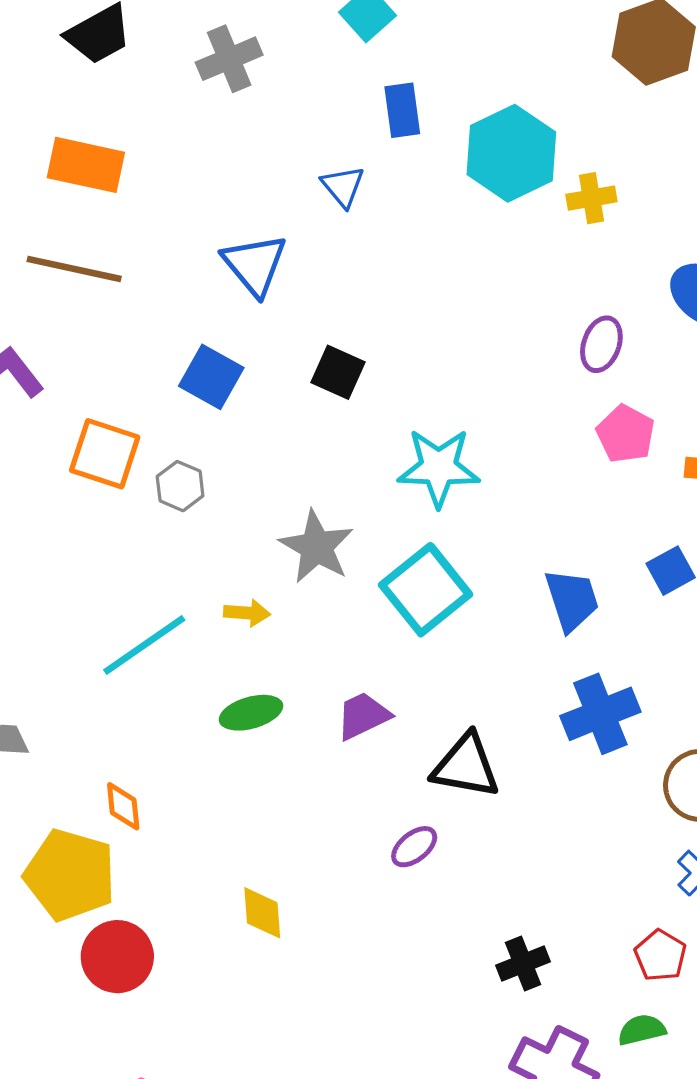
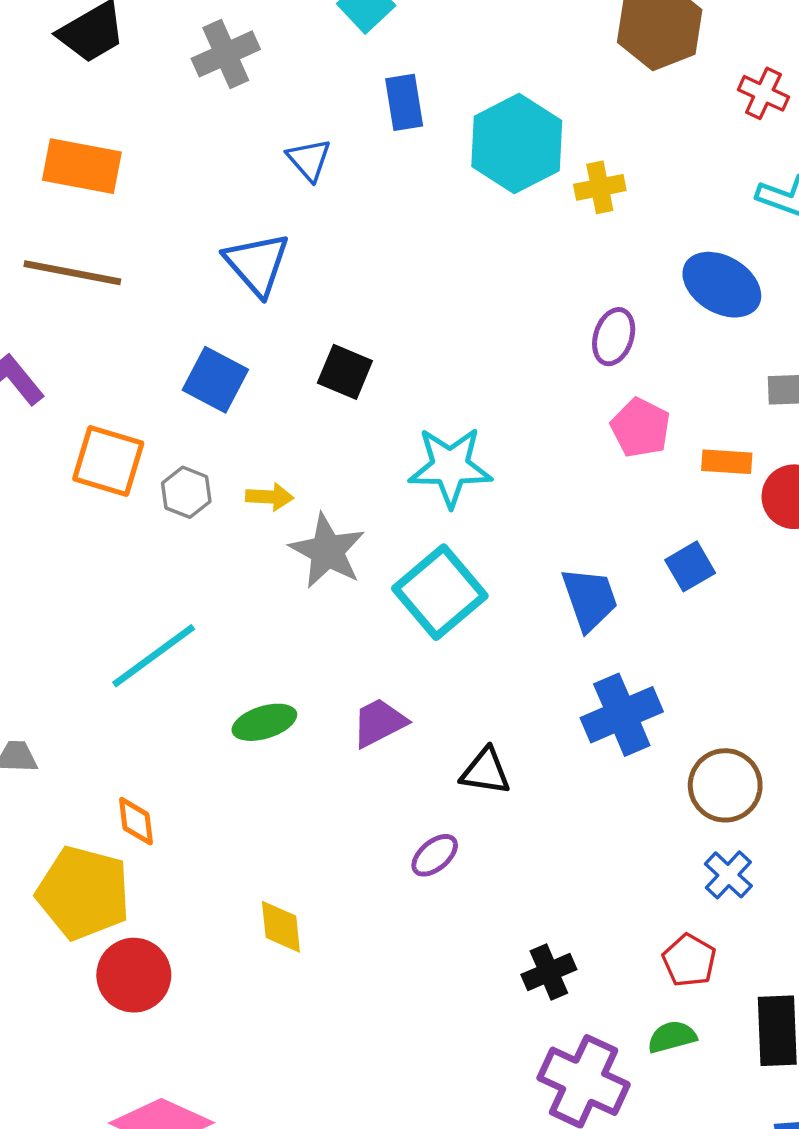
blue triangle: (343, 186) -> (309, 160), moved
yellow arrow: (247, 613) -> (270, 497), moved
black triangle: (466, 766) -> (486, 771), size x0.7

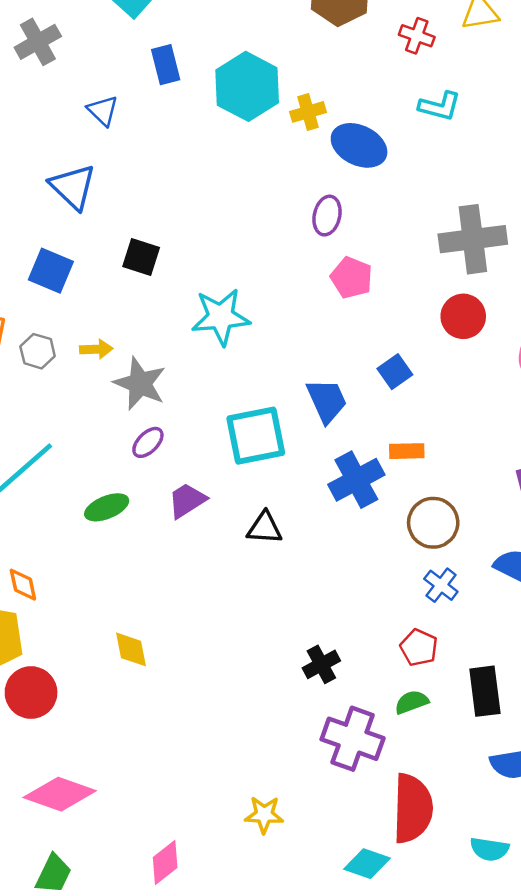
blue ellipse: (722, 285) -> (359, 145), moved
orange rectangle: (727, 462) -> (407, 451), moved
cyan square: (440, 592) -> (256, 436), moved, turned 34
purple ellipse: (435, 855) -> (148, 442), moved

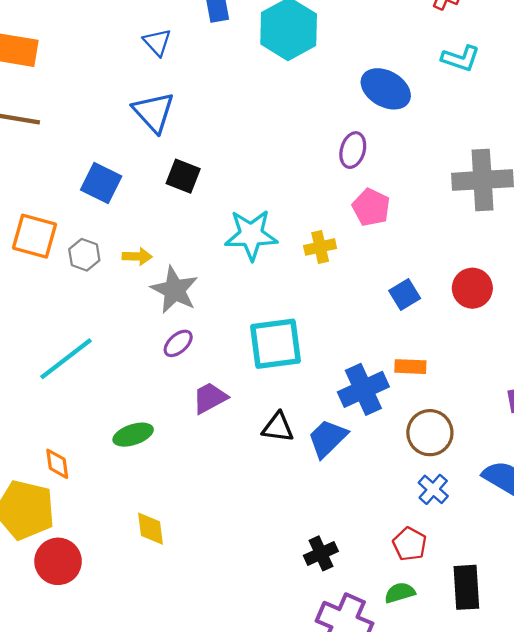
yellow cross: (308, 112) -> (320, 247), moved
blue triangle: (73, 187) -> (154, 112), moved
red circle: (463, 316) -> (472, 288), moved
blue trapezoid: (327, 401) -> (328, 438), moved, turned -114
green ellipse: (107, 507) -> (133, 435), moved

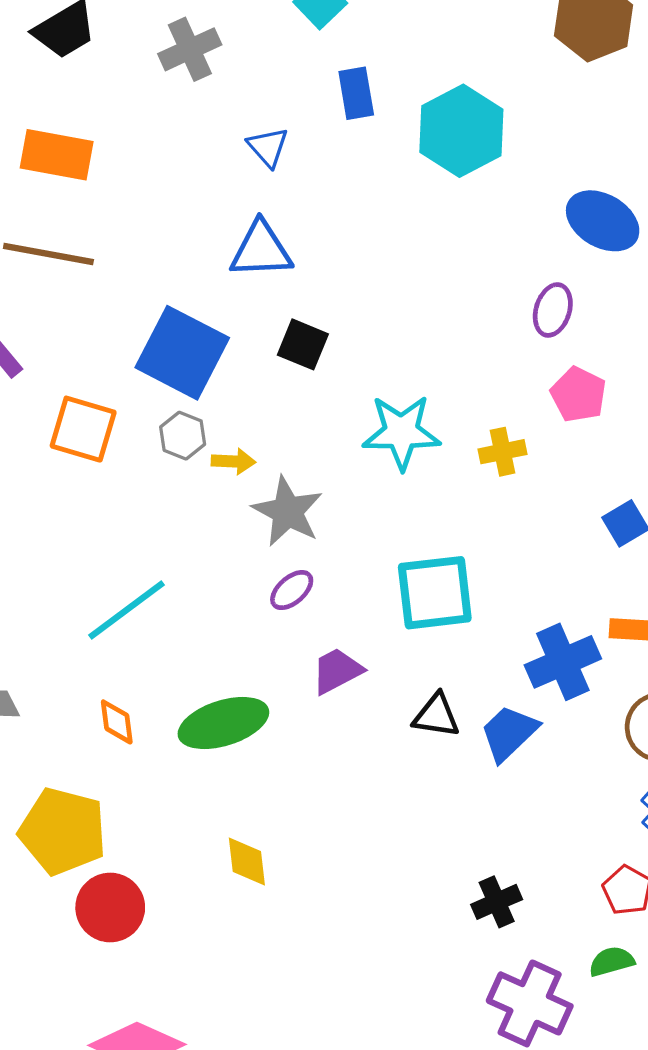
blue triangle: (154, 112) -> (261, 250), turned -51
blue square: (101, 183) -> (182, 353), size x1.5
gray hexagon: (84, 255) -> (183, 436), moved
green ellipse: (133, 435) -> (223, 723), size x1.5
orange diamond: (57, 464) -> (117, 722), moved

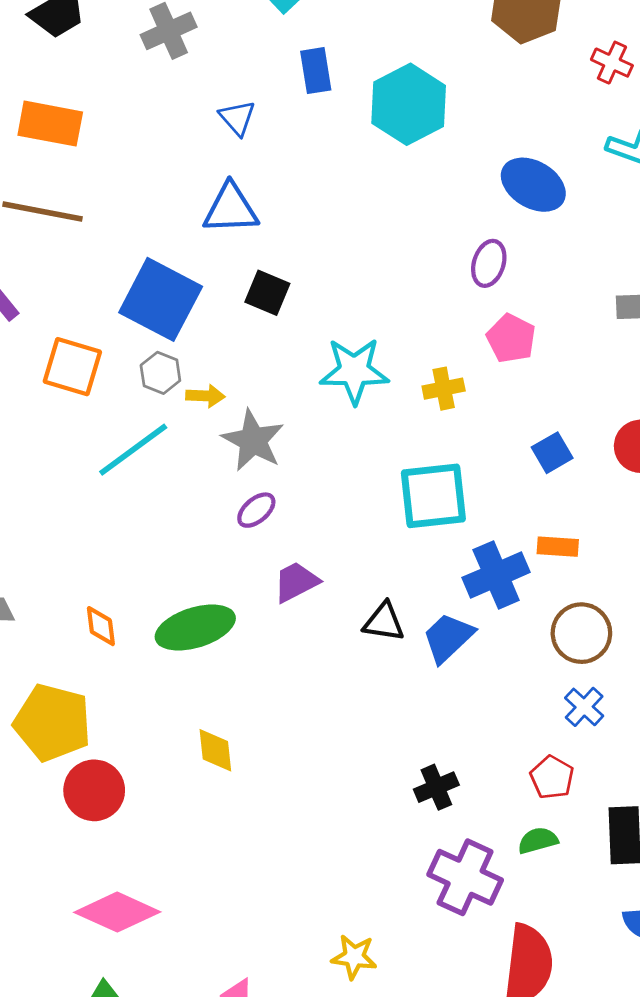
cyan square: (435, 593) -> (433, 496), moved
cyan line: (127, 610) -> (133, 450), moved

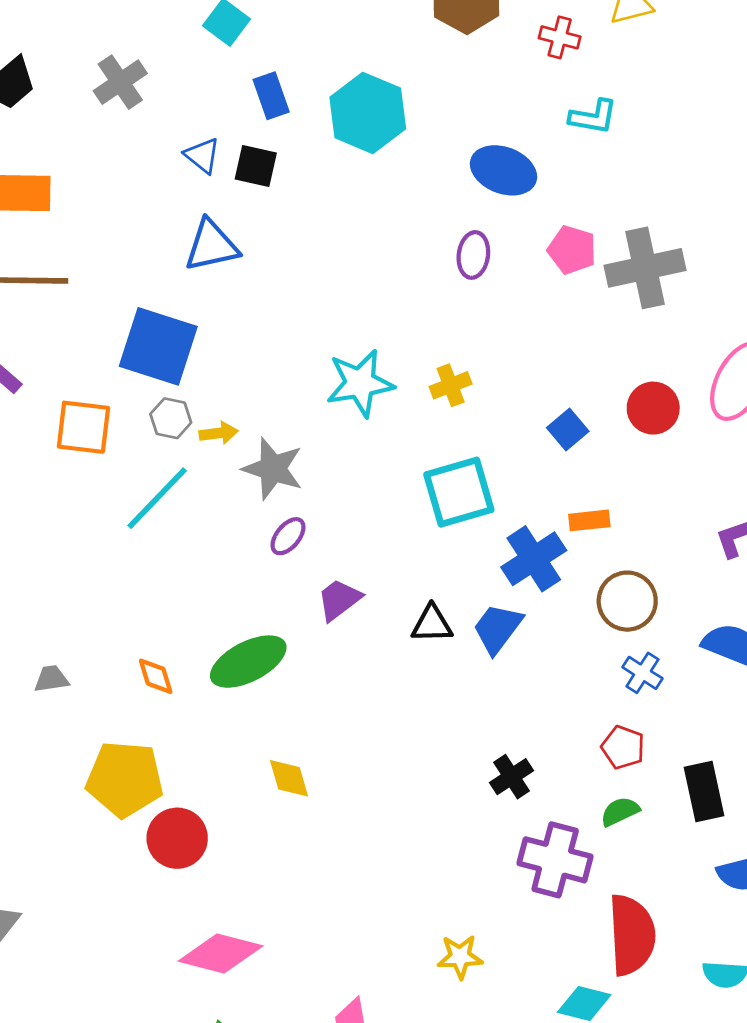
black square: (267, 293) -> (256, 166), moved
pink pentagon: (511, 338) -> (572, 250), moved

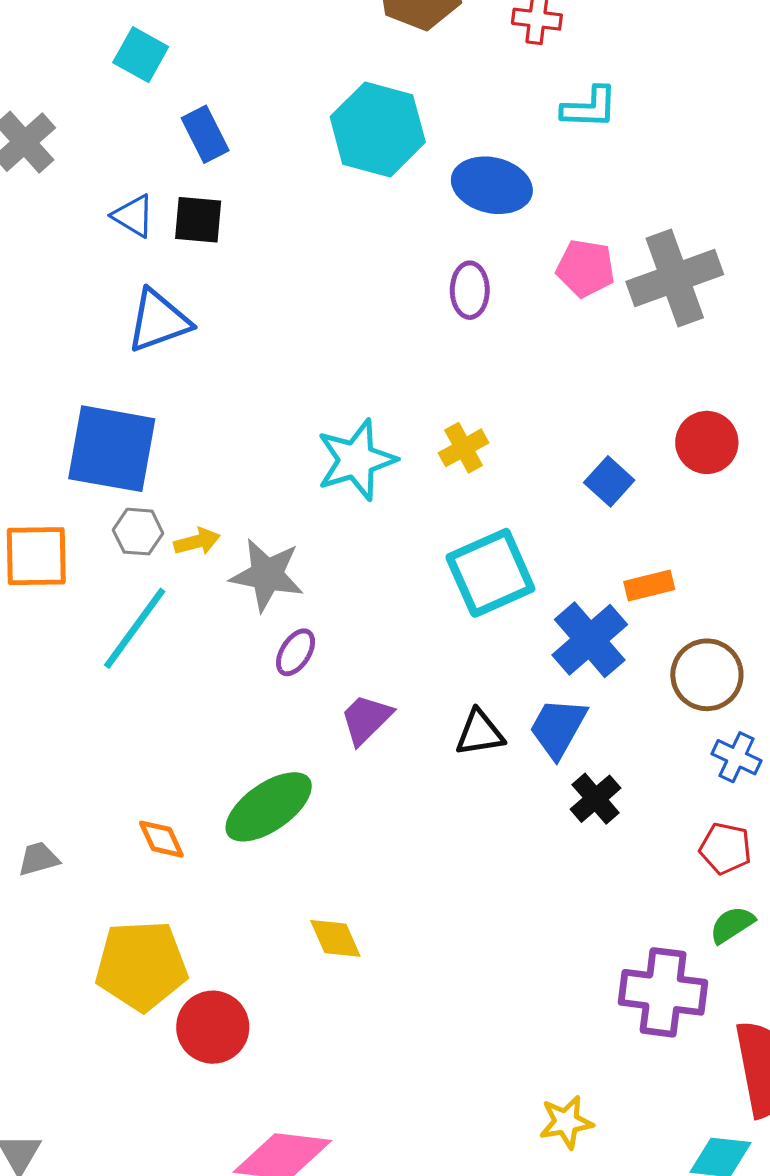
cyan hexagon: (368, 113) -> (378, 129), moved
black cross: (511, 777) -> (596, 799), moved

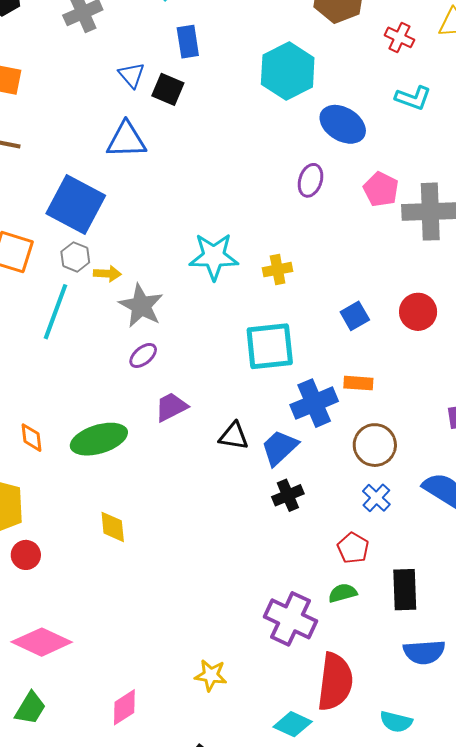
cyan line: (135, 628) -> (55, 312), turned -34
red circle: (213, 1027) -> (26, 555), size x0.7

